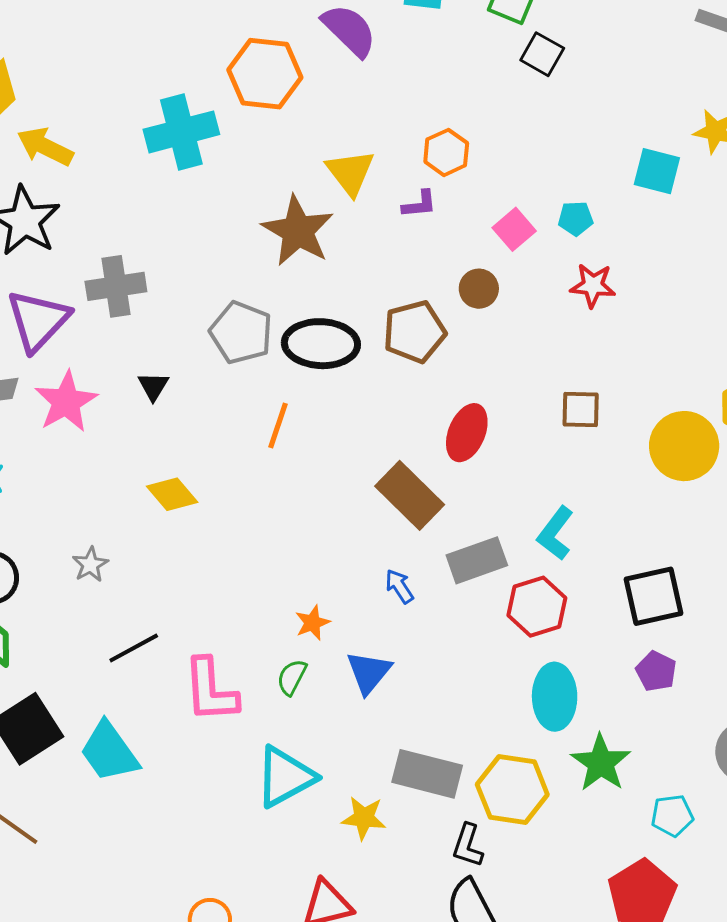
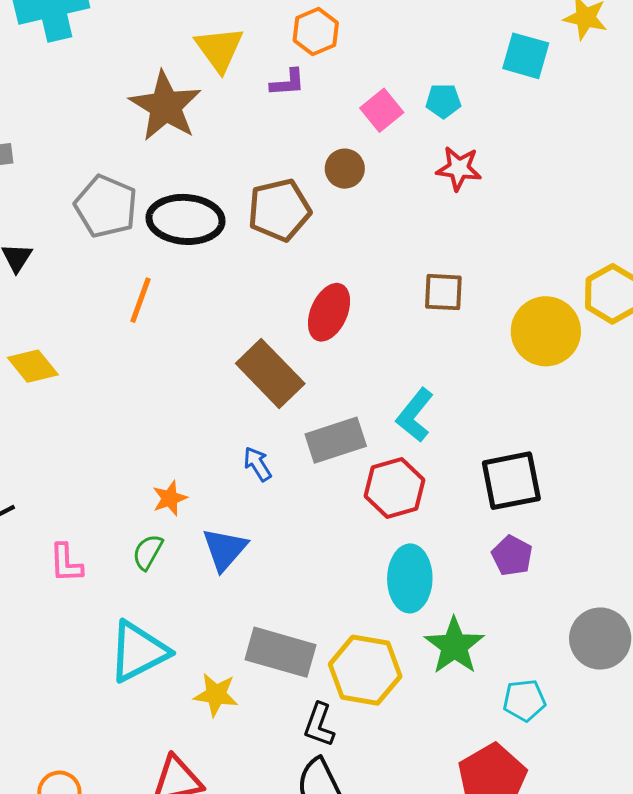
pink L-shape: (210, 690) -> (66, 563), size x0.6

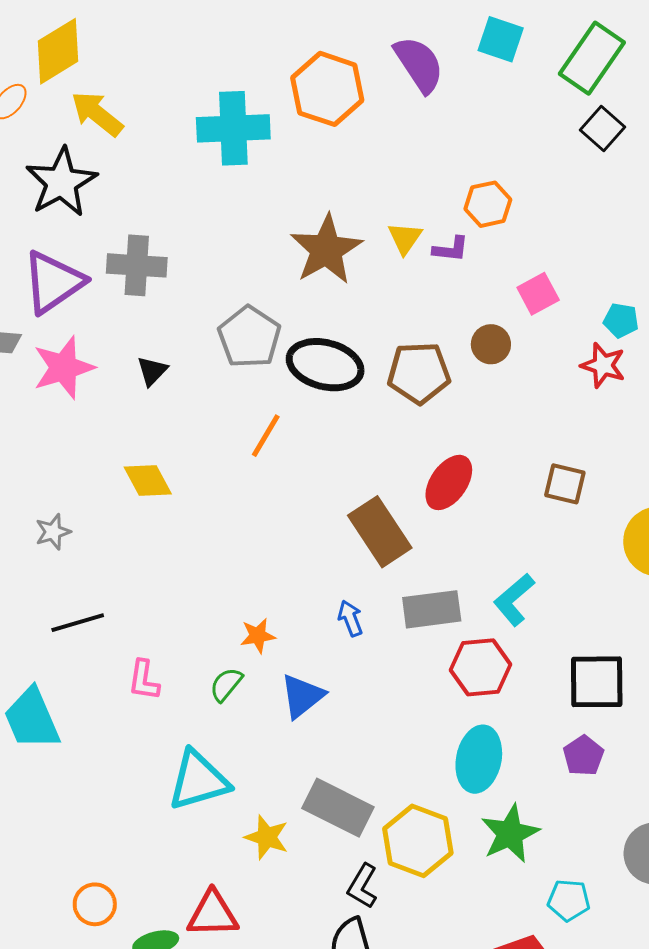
yellow triangle: (219, 49) -> (405, 238), moved, size x0.7
cyan pentagon: (443, 101) -> (621, 320), moved

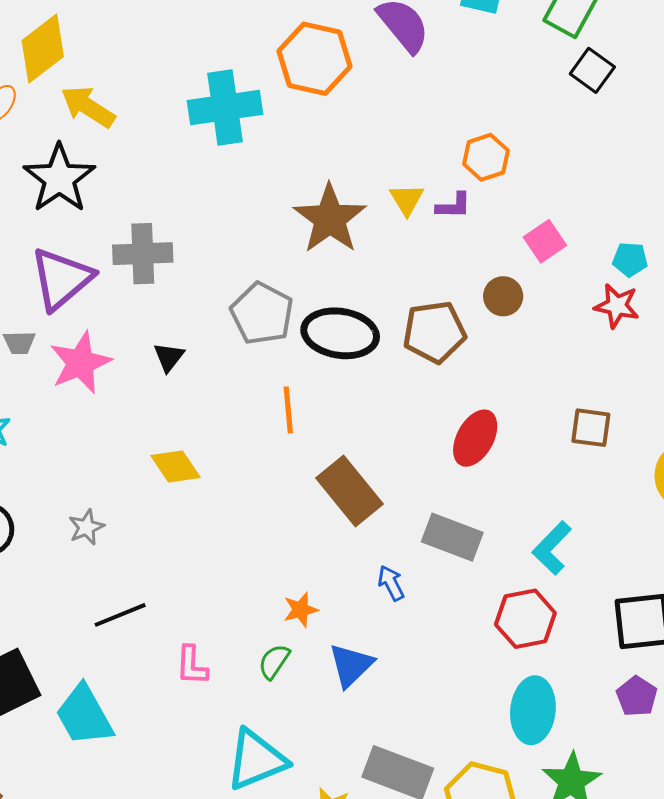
orange line: (266, 436) -> (288, 410), turned -30
brown rectangle: (380, 532) -> (349, 491), moved
gray rectangle: (432, 609) -> (452, 537), moved, turned 34

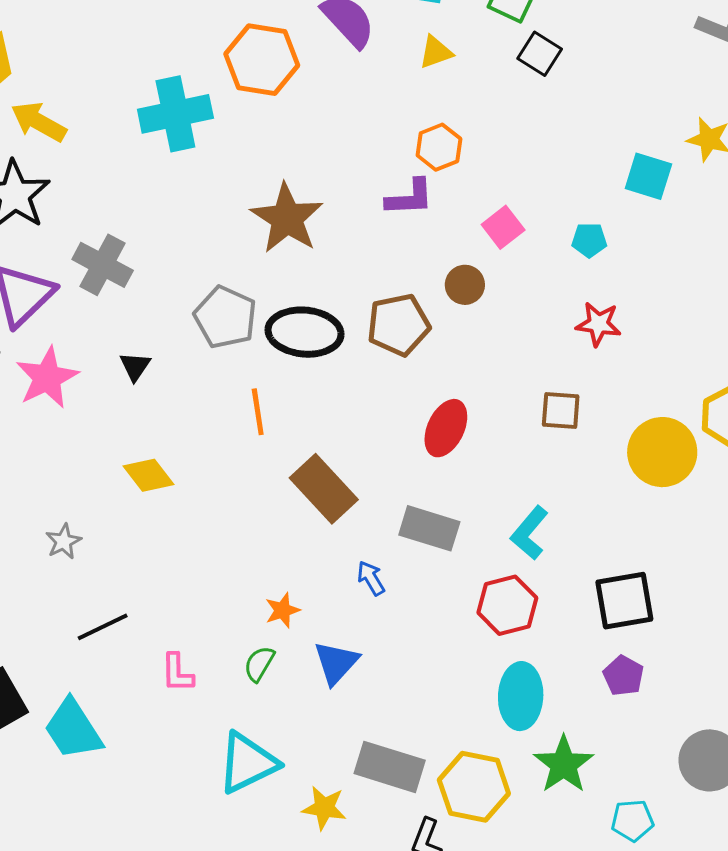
yellow triangle: (407, 199) -> (436, 52), moved, turned 45
purple L-shape: (454, 206) -> (410, 198), size x1.4
gray cross: (143, 254) -> (103, 265), turned 34
red star: (617, 306) -> (598, 324), moved

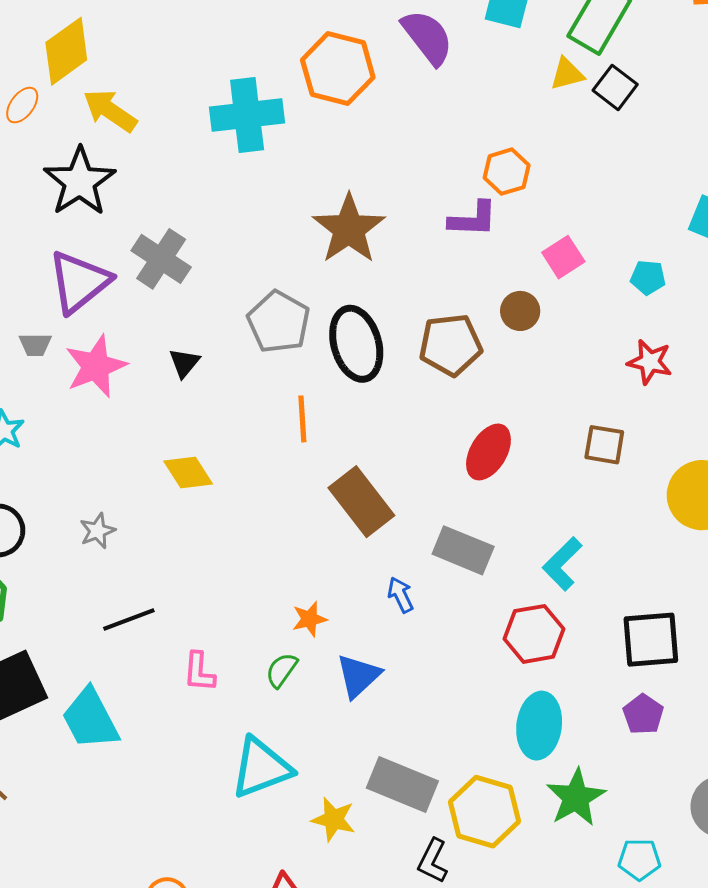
yellow triangle: (436, 52) -> (567, 74), moved
black ellipse: (305, 332) -> (356, 344), turned 64

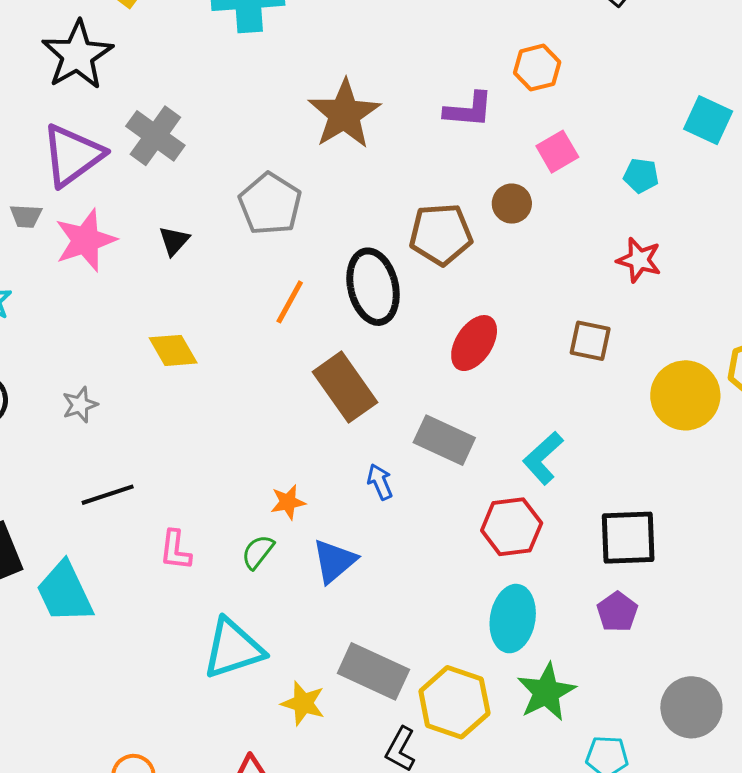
orange hexagon: (507, 172) -> (537, 68), moved
black ellipse: (356, 344) -> (373, 287), moved
orange line: (302, 419) -> (290, 302), turned 30

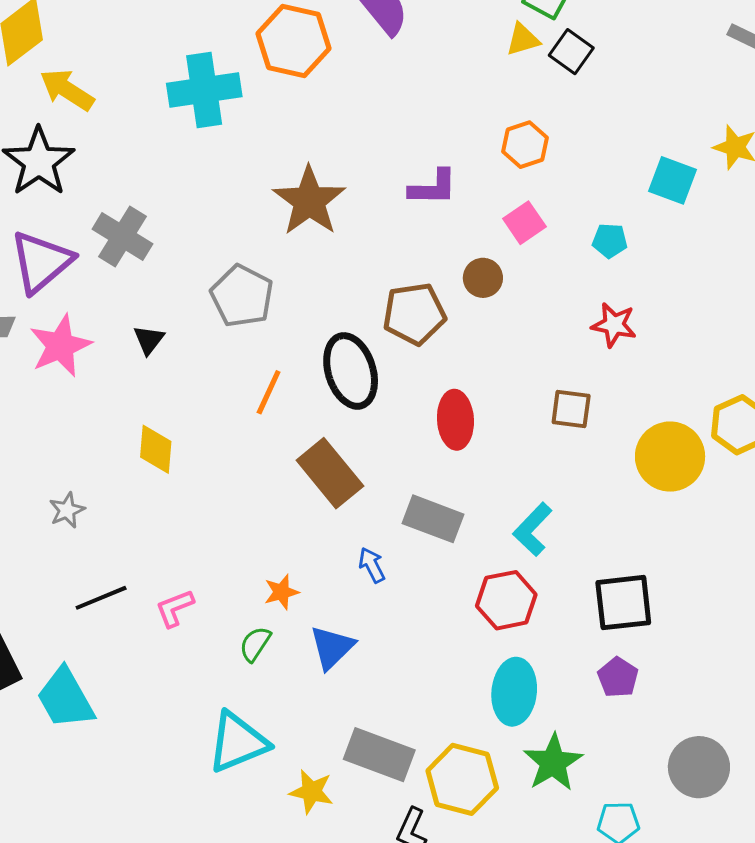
orange hexagon: (537, 68) -> (525, 145), moved
red ellipse: (474, 343) -> (455, 420), turned -32
yellow diamond: (173, 350) -> (156, 449), turned 39
pink L-shape: (175, 550) -> (175, 608), moved, turned 66

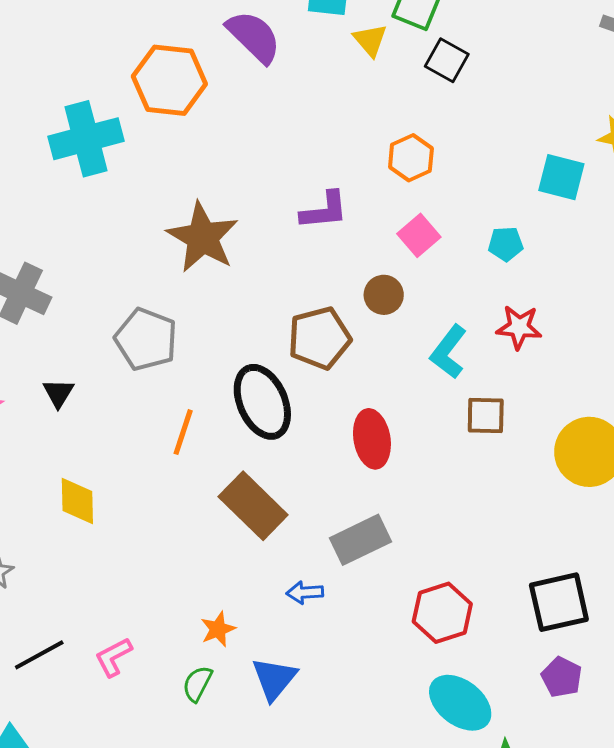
yellow triangle: (523, 39) -> (370, 40), moved, turned -48
gray rectangle: (433, 519) -> (360, 540), turned -40
cyan L-shape: (533, 529) -> (448, 352), moved
blue arrow: (372, 565) -> (305, 593), turned -60
cyan ellipse: (514, 692) -> (460, 703), turned -52

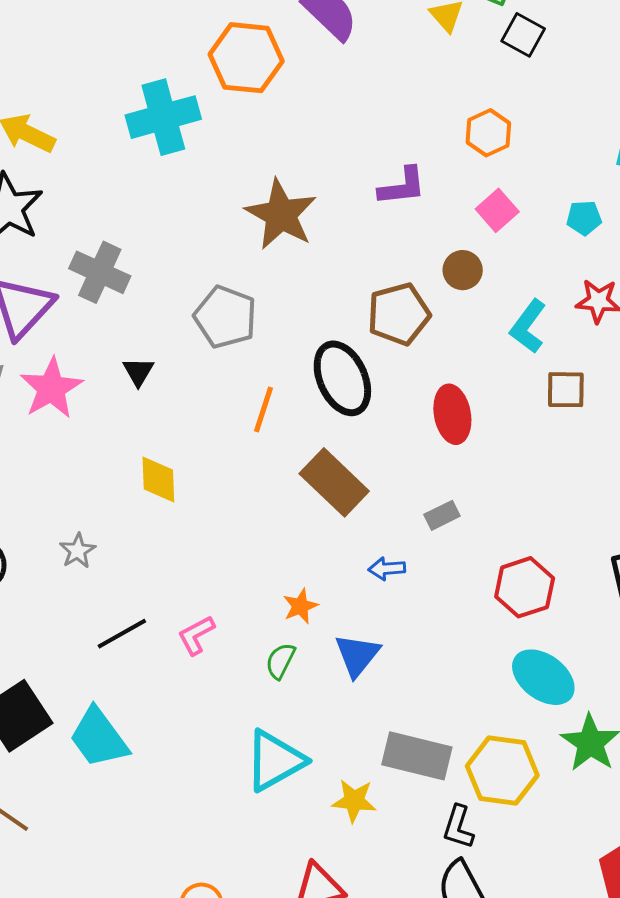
gray rectangle: (360, 540) -> (442, 515), size x0.6

